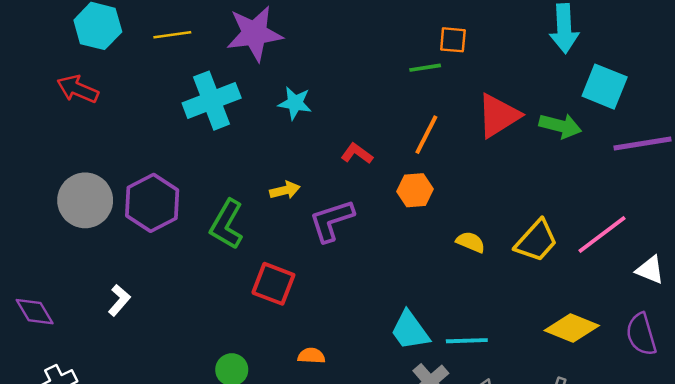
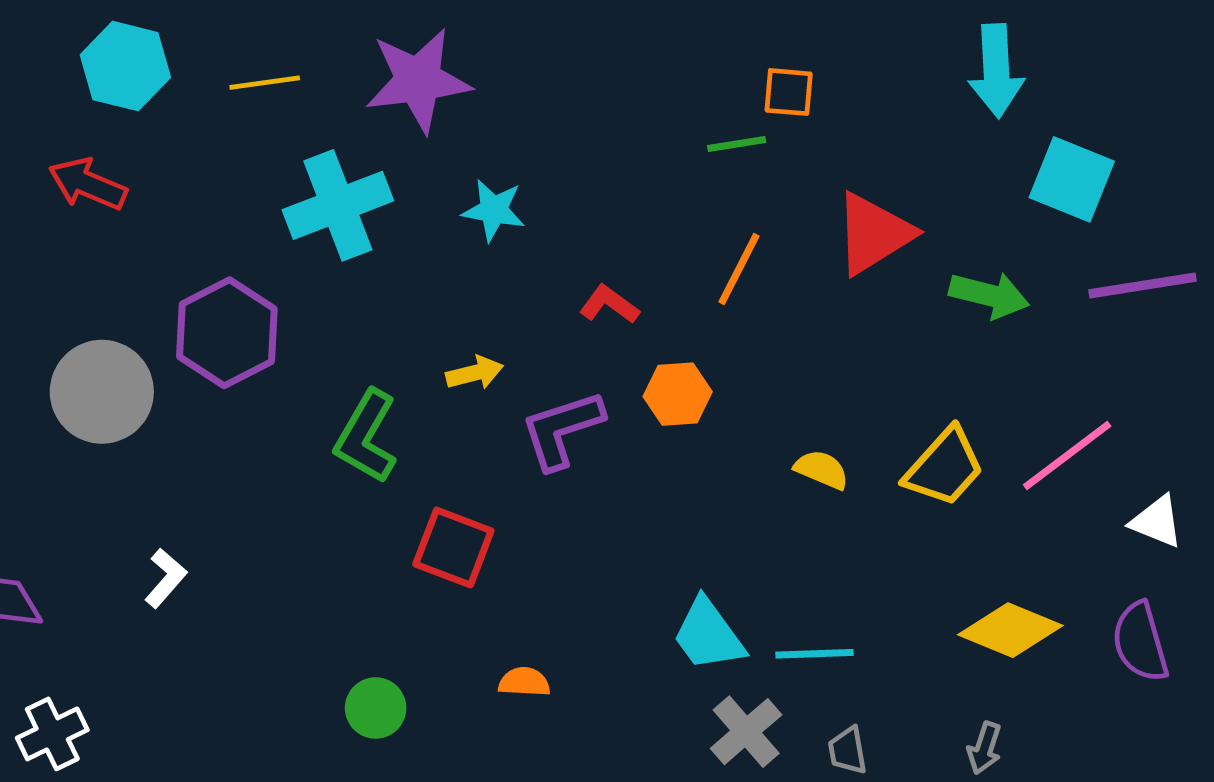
green arrow: (560, 126) -> (989, 295), moved
orange hexagon: (415, 190) -> (678, 394), moved
purple hexagon: (152, 203) -> (227, 333), moved

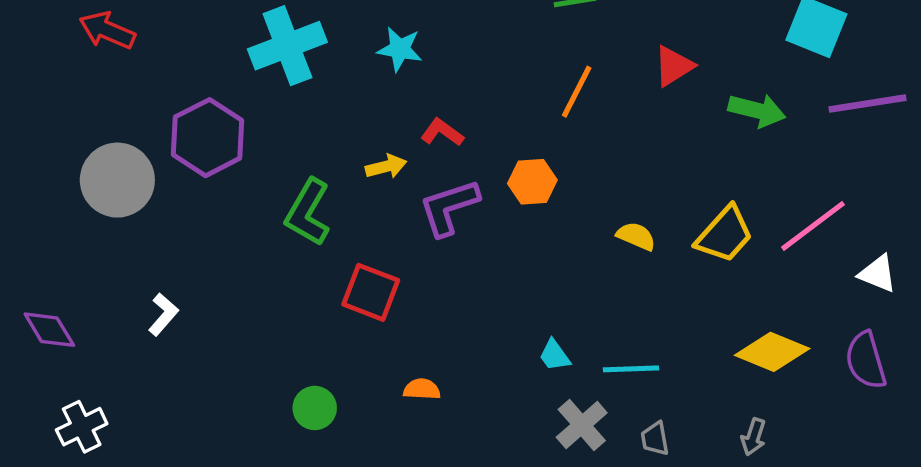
red triangle: (874, 234) -> (674, 66), size x0.7
red L-shape: (609, 304) -> (442, 132), moved
cyan trapezoid: (708, 635) -> (554, 355), size x0.6

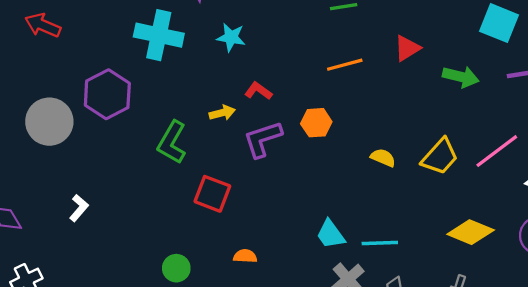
cyan cross: (287, 46) -> (159, 35), turned 33
orange line: (577, 92) -> (345, 65), turned 48
cyan trapezoid: (554, 355) -> (331, 234), size x1.4

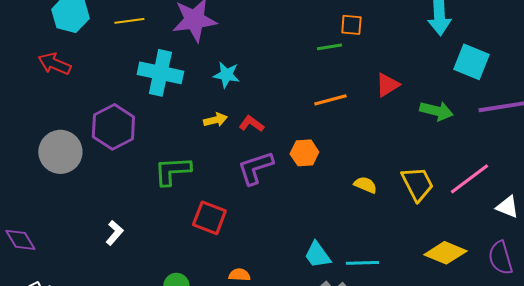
yellow arrow: (222, 113) -> (215, 120), moved
green L-shape: (172, 142) -> (172, 171), turned 57
yellow trapezoid: (440, 157) -> (417, 184), turned -69
white L-shape: (79, 208) -> (114, 233), moved

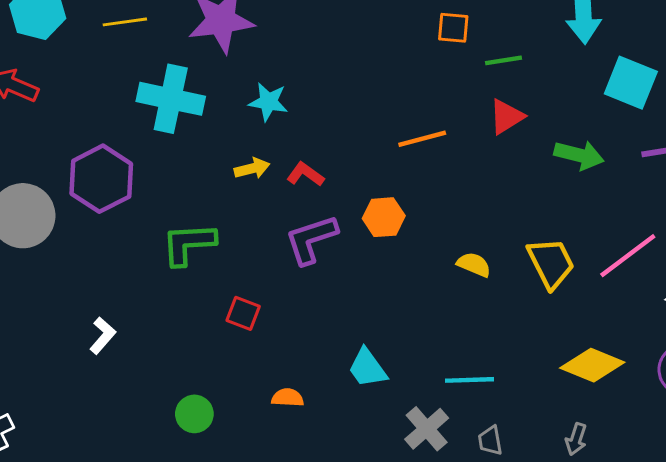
green line: (329, 47) -> (504, 60), moved
red square: (209, 218) -> (243, 313), size x0.7
cyan trapezoid: (317, 255) -> (367, 368), moved

